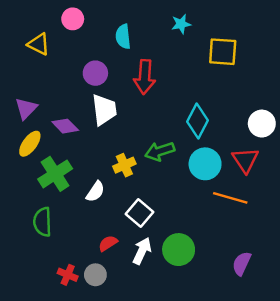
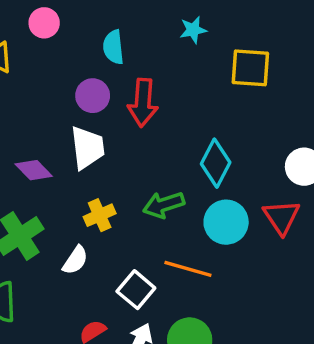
purple circle: (95, 73) -> (93, 96), moved
yellow cross: (124, 165) -> (100, 215), moved
orange line: (230, 198) -> (188, 269), moved

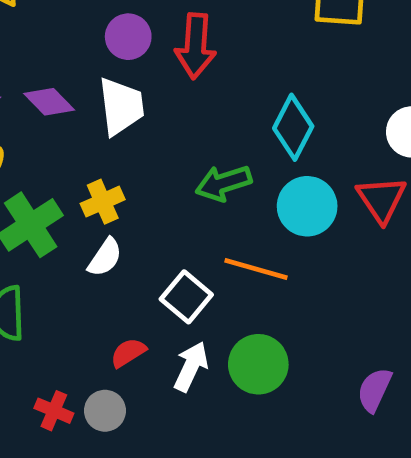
purple diamond: (34, 170) -> (49, 102), moved
yellow cross: (100, 215) -> (103, 202), moved

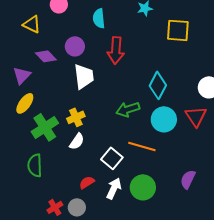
purple circle: (128, 37) -> (75, 46), moved
purple diamond: (49, 102) -> (46, 56), moved
purple semicircle: (374, 390) -> (188, 179), moved
red cross: (54, 411) -> (55, 207), turned 35

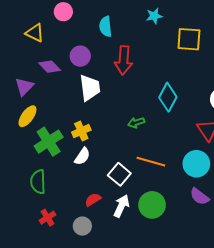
green arrow: (128, 109) -> (136, 123), size x0.7
cyan circle: (164, 119) -> (196, 164), moved
purple semicircle: (188, 179) -> (200, 196), turned -78
red cross: (55, 207) -> (48, 218), moved

